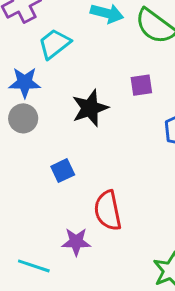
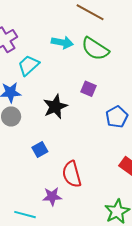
purple square: (141, 85) -> (88, 89), turned 35

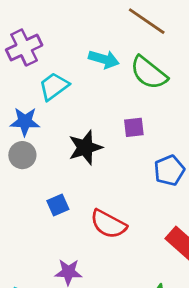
purple square: (88, 89) -> (134, 127), turned -35
red semicircle: (72, 174) -> (108, 224), moved, turned -52

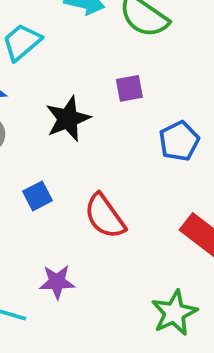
red semicircle: (108, 224) -> (105, 216), turned 30

